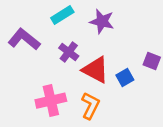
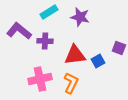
purple cross: (69, 52) -> (45, 41), moved, turned -35
red triangle: (96, 70) -> (75, 55), turned -35

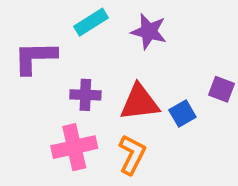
purple L-shape: (19, 31) -> (35, 58), turned -40
purple cross: (45, 41) -> (85, 95), moved

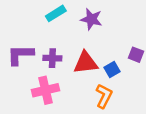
purple L-shape: (35, 58) -> (20, 55), moved
orange L-shape: (132, 155) -> (104, 96), moved

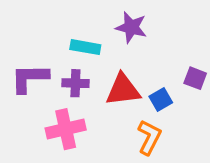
cyan rectangle: (56, 13) -> (85, 47), moved, turned 42

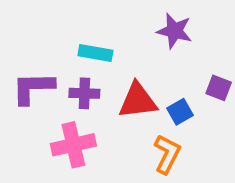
purple star: (131, 27) -> (174, 31), moved

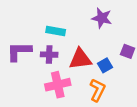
pink cross: (73, 145) -> (58, 85), moved

